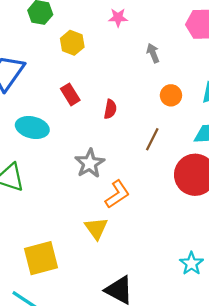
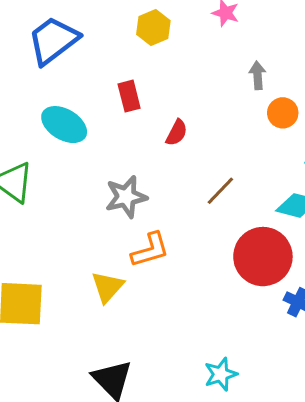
orange circle: (171, 95) -> (283, 113), moved

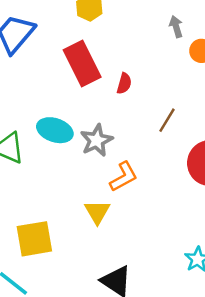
red rectangle: (129, 96) -> (82, 64), size x1.8
cyan ellipse: (64, 125) -> (55, 130), moved

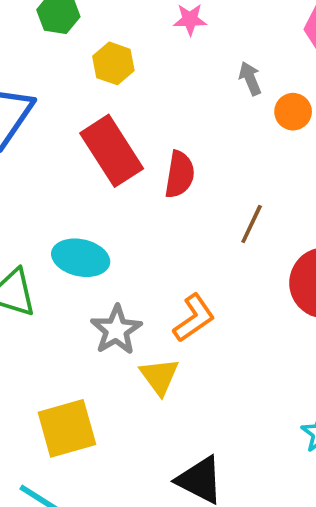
red semicircle: (124, 83) -> (180, 174), size x1.4
gray star: (97, 140) -> (116, 330), moved

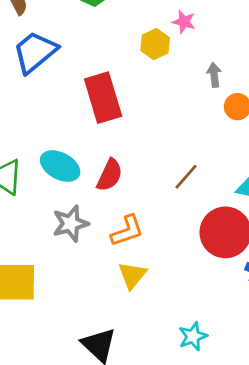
yellow hexagon: (113, 63) -> (155, 44), moved
red semicircle: (180, 174) -> (110, 175), moved
yellow triangle: (159, 376) -> (132, 275), moved

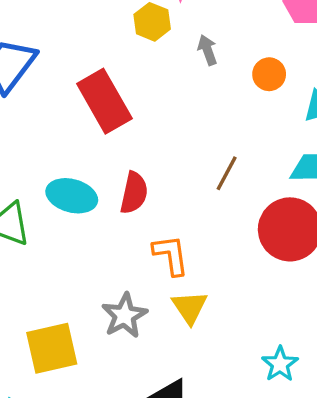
gray arrow: (214, 75) -> (207, 50), moved
gray star: (71, 223) -> (124, 316), moved
orange L-shape: (127, 231) -> (171, 255), turned -66

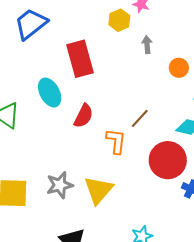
cyan ellipse: (72, 196) -> (50, 93), moved, turned 32
orange L-shape: (171, 255) -> (116, 141), moved
yellow triangle: (190, 307) -> (98, 190), size x1.4

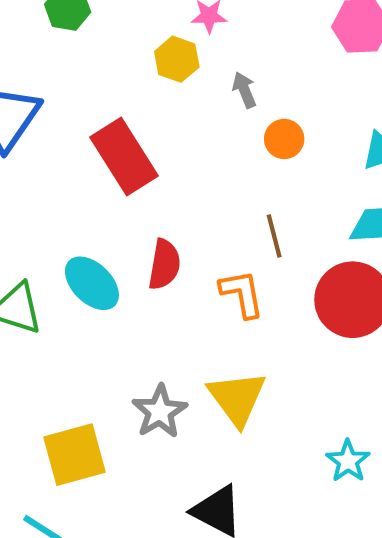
orange circle: (179, 68) -> (284, 139), moved
cyan ellipse: (50, 93) -> (92, 283), moved
brown line: (140, 118) -> (274, 236), turned -40

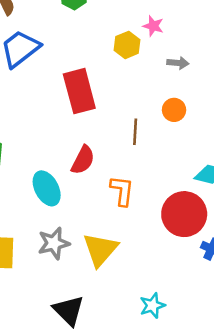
gray arrow: (244, 90) -> (178, 63), moved, turned 100
brown line: (274, 236) -> (135, 132), moved
cyan ellipse: (92, 283) -> (47, 188), moved

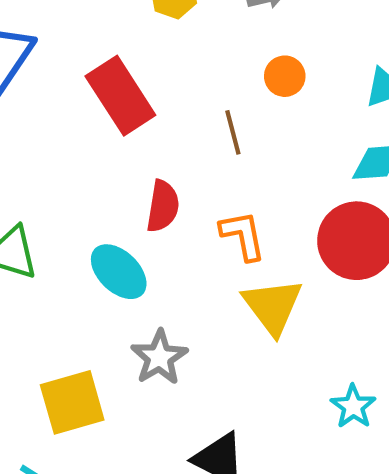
yellow triangle: (100, 250) -> (273, 306), moved

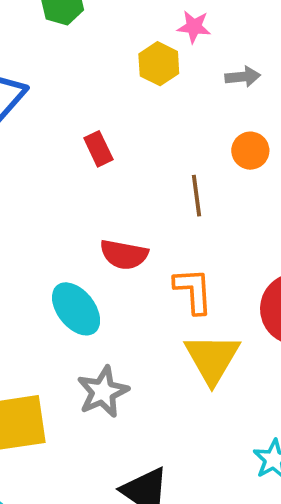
red rectangle: (120, 96) -> (98, 149), size x0.5
red semicircle: (163, 206) -> (124, 255), turned 84

